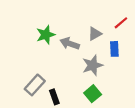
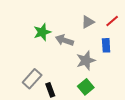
gray triangle: (95, 34) -> (88, 22), moved

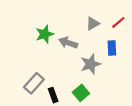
green square: (86, 87) -> (81, 93), moved

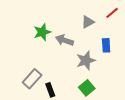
red line: (118, 22) -> (112, 13), moved
green square: (81, 93) -> (87, 88), moved

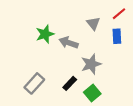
gray triangle: (88, 22) -> (93, 23), turned -40
blue rectangle: (106, 45) -> (117, 36), moved
black rectangle: (50, 90) -> (70, 83), moved, turned 64

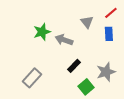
gray star: (91, 64) -> (106, 72), moved
black rectangle: (70, 83) -> (74, 66), moved

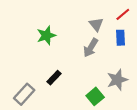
gray arrow: (64, 40) -> (91, 48), moved, turned -78
black rectangle: (74, 66) -> (54, 78), moved
gray rectangle: (32, 78) -> (24, 94), moved

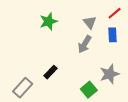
green star: (46, 35) -> (48, 21), moved

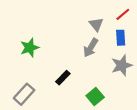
green star: (48, 21) -> (30, 48), moved
black rectangle: (51, 72) -> (63, 78), moved
gray star: (109, 74) -> (122, 65), moved

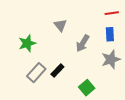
red line: (123, 14) -> (112, 13), turned 32
gray triangle: (96, 24) -> (60, 25), moved
gray rectangle: (24, 94) -> (36, 73), moved

